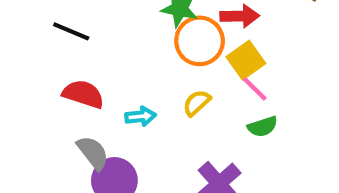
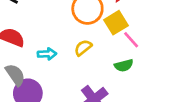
pink line: (255, 89) -> (131, 40), moved

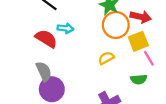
cyan arrow: (47, 54) -> (65, 28), moved

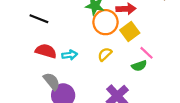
cyan arrow: (65, 28) -> (70, 55), moved
pink line: (149, 58) -> (147, 53), moved

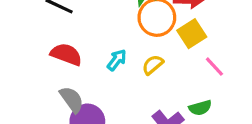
cyan arrow: (70, 55) -> (117, 60), moved, turned -48
green semicircle: (139, 66) -> (200, 108), moved

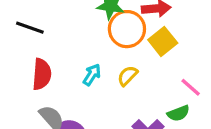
red semicircle: (66, 54) -> (42, 74), turned 80
pink line: (214, 67) -> (191, 87), moved

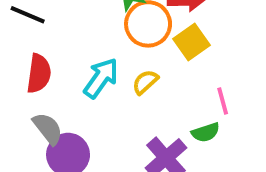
cyan arrow: (92, 75) -> (101, 78), size x1.5
pink line: (191, 87) -> (223, 101), turned 30

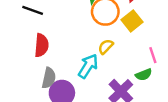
cyan arrow: (101, 78) -> (88, 66), moved
gray semicircle: (48, 129) -> (49, 78), turned 54

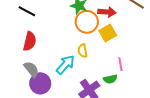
yellow semicircle: (106, 47) -> (83, 51), turned -64
gray semicircle: (49, 78) -> (31, 69), turned -60

